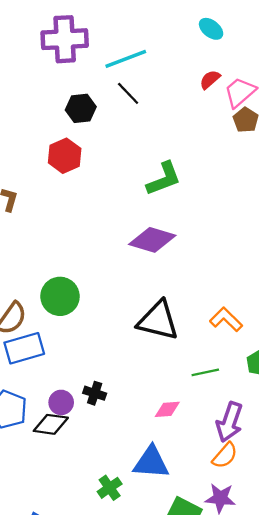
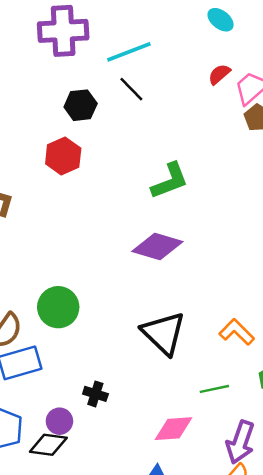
black triangle: (158, 321) -> (164, 333), turned 30
black cross: (95, 393) -> (95, 394), moved
pink diamond: (167, 409) -> (173, 429), size x1.4

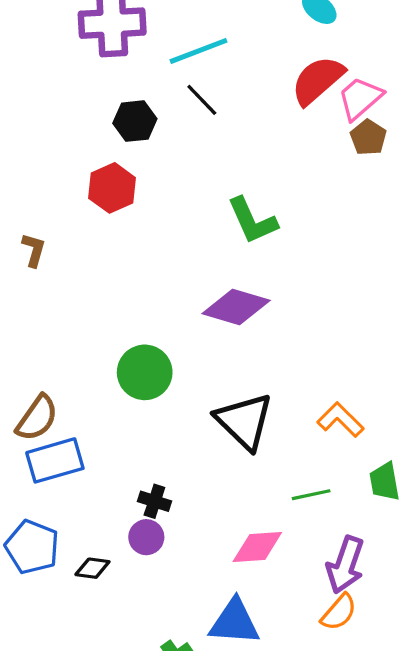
red semicircle: (219, 74) -> (318, 80), size x1.8
green L-shape: (170, 181) -> (252, 221), turned 87
green circle: (58, 307) -> (145, 372), moved
purple circle: (59, 421) -> (146, 537), moved
black diamond: (48, 445) -> (92, 568), size x0.7

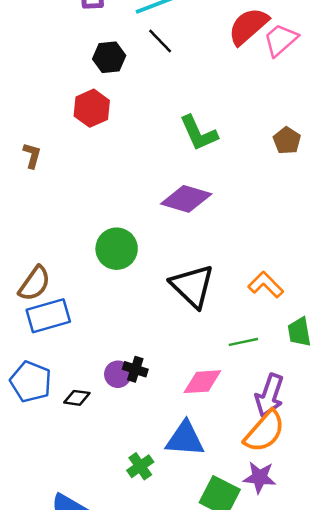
brown pentagon: (368, 137) -> (287, 141), moved
black cross: (154, 501) -> (135, 369), moved
orange semicircle: (339, 612) -> (265, 431), size x1.5

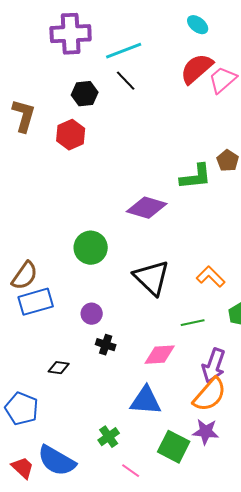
green L-shape: (199, 133) -> (196, 177), moved, turned -72
brown L-shape: (32, 155) -> (24, 116), moved, size x1.6
purple circle: (118, 374) -> (92, 314), moved
blue pentagon: (31, 382) -> (22, 409), moved
green cross: (140, 466) -> (109, 437), moved

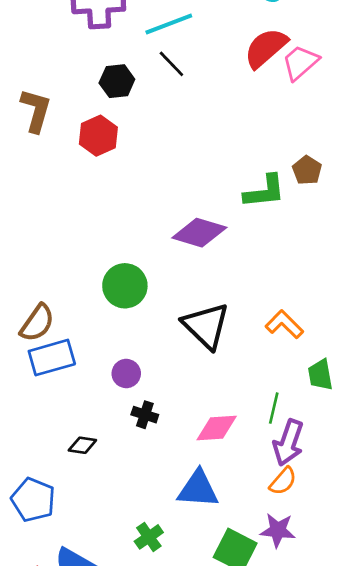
green line: (193, 323) -> (274, 408), moved, turned -65
orange semicircle: (210, 395) -> (283, 481), size x0.6

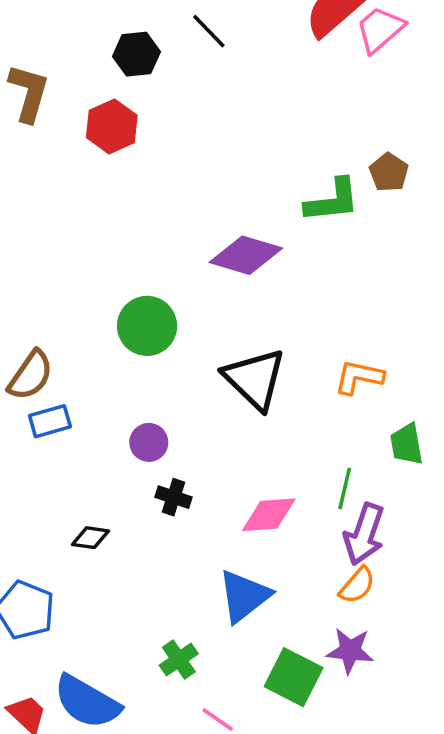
orange L-shape: (284, 324) -> (359, 377), turned -33
blue rectangle: (52, 358) -> (50, 421), size x0.7
blue triangle: (198, 489) -> (244, 596), turned -42

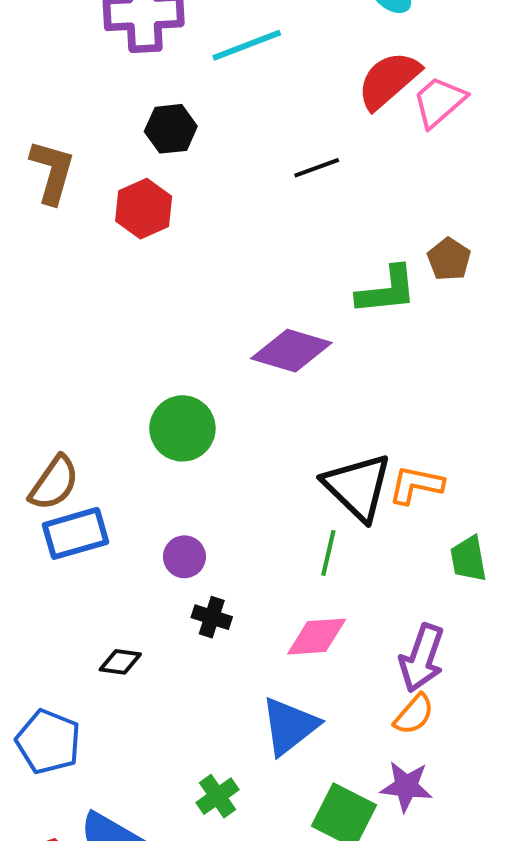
black line: (209, 31) -> (317, 168), moved, turned -66
black triangle: (255, 379) -> (358, 487), moved
blue rectangle: (50, 421) -> (75, 533), size x1.4
green line: (345, 488) -> (328, 553), moved

